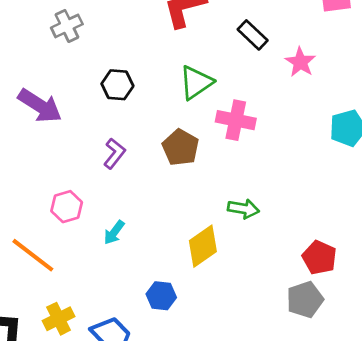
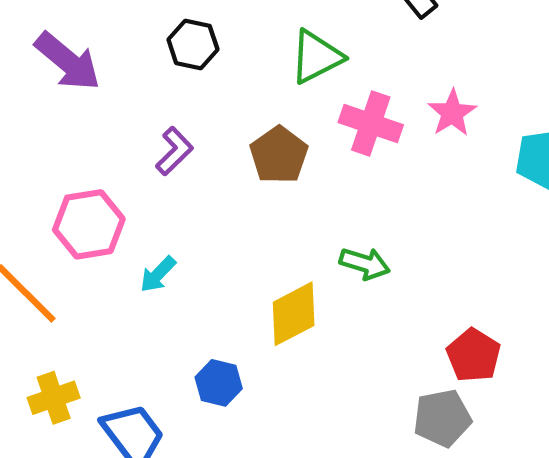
pink star: (300, 62) -> (452, 113), moved
pink hexagon: (67, 207) -> (89, 224), size x1.4

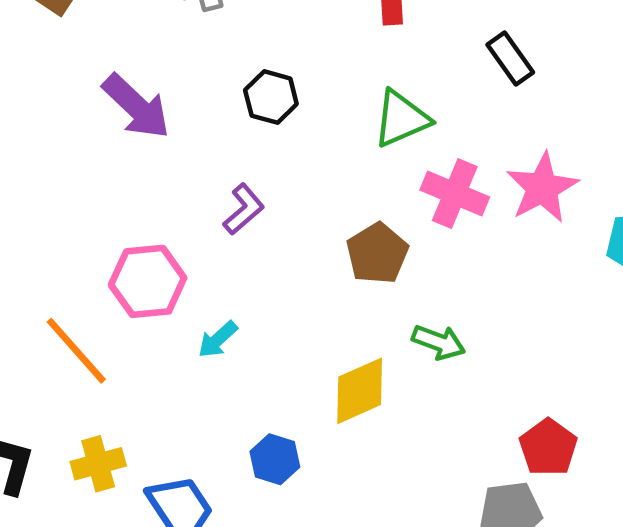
pink star: (452, 113) -> (542, 188), size x1.4
brown pentagon: (279, 155) -> (377, 253), moved

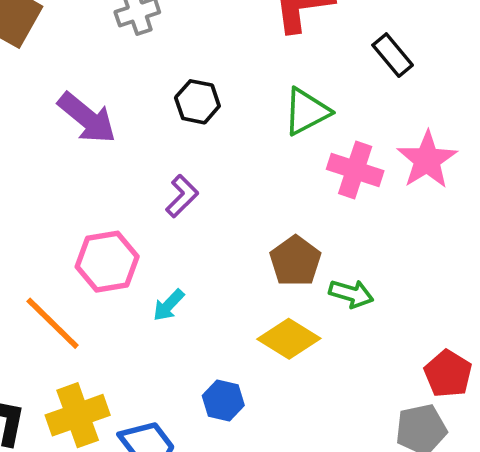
brown pentagon: (377, 253) -> (295, 261), moved
yellow diamond: (360, 391) -> (289, 339), turned 60
yellow cross: (98, 464) -> (78, 415), size x1.4

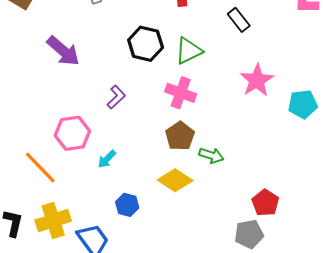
black hexagon: (197, 102) -> (146, 44), moved, size x1.4
pink cross: (355, 170) -> (181, 93), moved
blue hexagon: (223, 400) -> (127, 205), moved

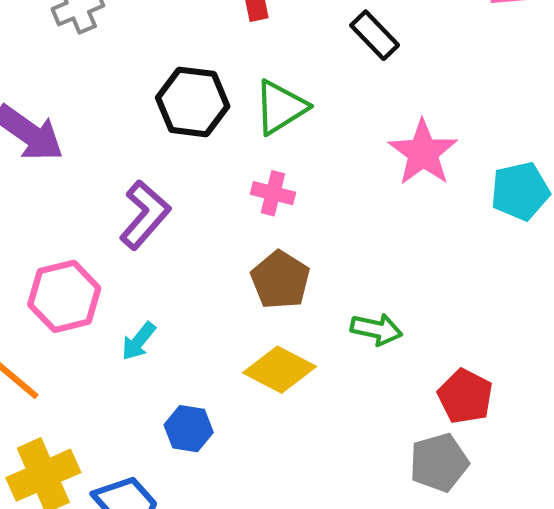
pink cross: (181, 93) -> (273, 193), size x0.7
purple L-shape: (116, 97) -> (145, 215), size x1.4
green arrow: (211, 156) -> (376, 329), moved

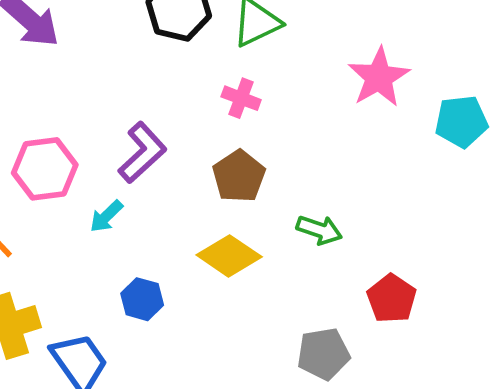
purple L-shape: (145, 215) -> (142, 153), moved
gray pentagon: (439, 463) -> (323, 354), moved

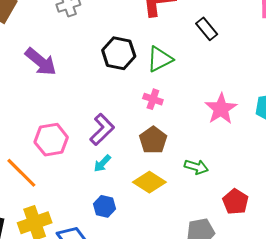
pink star: (379, 77) -> (221, 109), moved
cyan arrow: (106, 216) -> (102, 163), moved

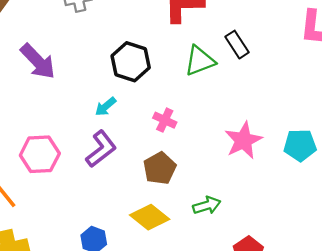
green triangle: (160, 59) -> (200, 61), moved
cyan arrow: (102, 163) -> (106, 107), moved
green arrow: (196, 167) -> (207, 205), turned -40

